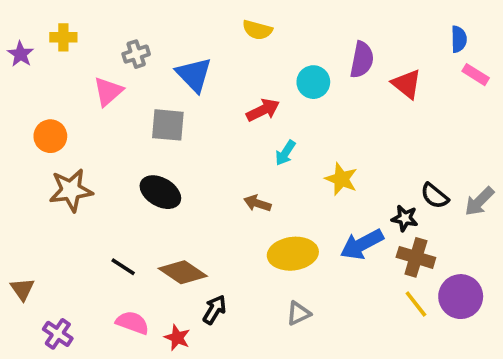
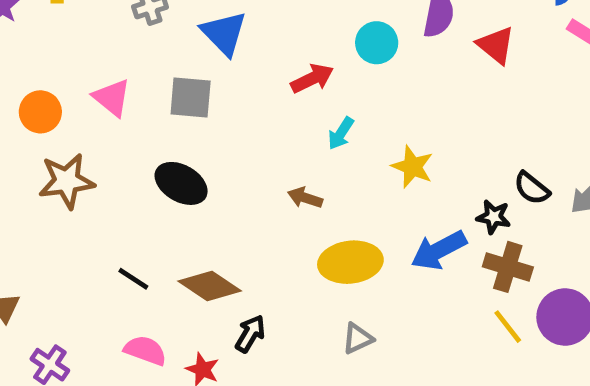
pink triangle: (108, 91) -> (112, 98), moved, turned -40

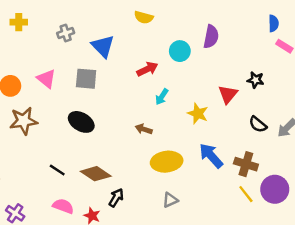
red triangle: (496, 45) -> (228, 94), moved, turned 30
black star: (494, 217) -> (256, 80), moved
blue arrow: (439, 250) -> (211, 156), turned 76

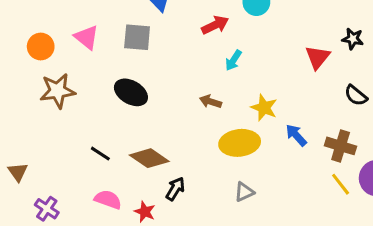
yellow star: (198, 114) -> (264, 108), moved
blue arrow: (211, 156) -> (296, 135), size x0.7

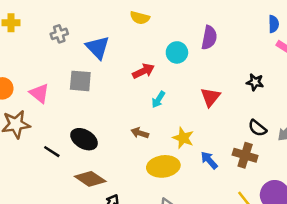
pink triangle: (87, 37) -> (39, 93), moved
red triangle: (318, 57) -> (210, 97), moved
black ellipse: (131, 92) -> (84, 139), moved
brown cross: (341, 146) -> (245, 155), moved
black line: (100, 154) -> (52, 152), moved

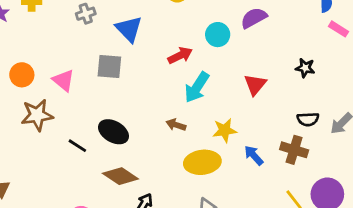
purple semicircle: (209, 38) -> (254, 18), turned -130
cyan arrow: (158, 100) -> (197, 87), size x1.6
black semicircle: (257, 128) -> (308, 119), turned -42
yellow star: (183, 138) -> (225, 130), turned -30

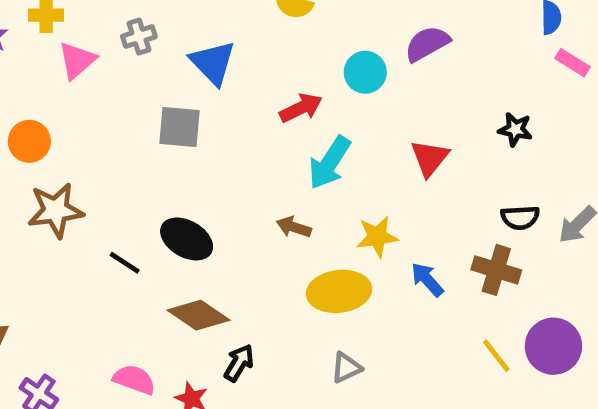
pink triangle: (64, 80) -> (77, 60), moved, turned 40

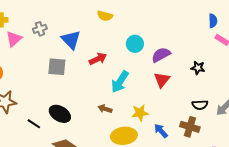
purple semicircle: (427, 44) -> (161, 55), moved
red arrow: (301, 108) -> (98, 59), moved

